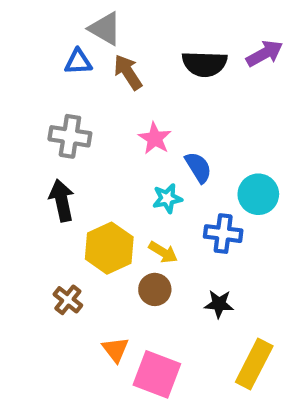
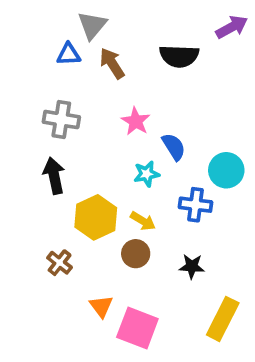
gray triangle: (105, 29) -> (92, 25), turned 40
purple arrow: (265, 53) -> (232, 27), moved

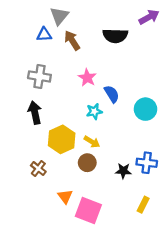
blue cross: (195, 205) -> (147, 163), moved
yellow rectangle: (223, 319) -> (143, 205), size x0.6

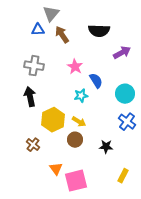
purple arrow: (149, 17) -> (122, 53), moved
blue cross: (147, 163) -> (127, 122), moved, turned 30
pink square: (88, 210) -> (76, 181), turned -35

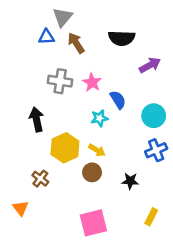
gray cross: (34, 66) -> (60, 81), moved
blue cross: (127, 122) -> (156, 150), turned 30
orange triangle: (56, 169) -> (21, 208), moved

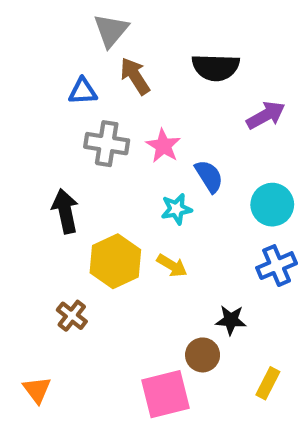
blue triangle: (46, 37) -> (83, 91), moved
brown circle: (92, 172) -> (203, 355), moved
orange triangle: (21, 208) -> (37, 390), moved

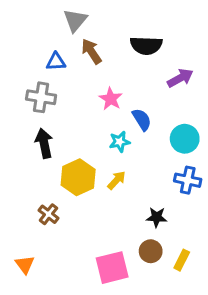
gray cross: (107, 144) -> (41, 97), moved
yellow arrow: (172, 266) -> (117, 180), turned -78
blue cross: (277, 266) -> (188, 180), turned 35
brown circle: (203, 355) -> (151, 251), moved

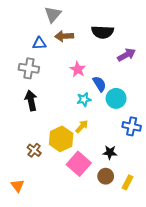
brown arrow: (91, 51) -> (64, 36), turned -60
cyan circle: (185, 139) -> (116, 98), moved
yellow hexagon: (78, 177) -> (61, 139), moved
pink square: (112, 268) -> (79, 164), moved, turned -35

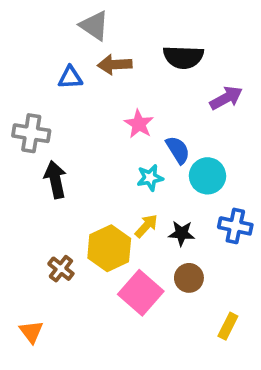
gray triangle: (53, 14) -> (94, 26), turned -36
gray cross: (29, 68) -> (31, 133), moved
black star: (110, 152) -> (182, 233), moved
brown circle: (106, 176) -> (189, 278), moved

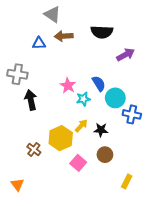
pink star: (139, 124) -> (68, 86), moved
blue cross: (235, 226) -> (132, 114), moved
pink square: (141, 293) -> (78, 163), size x0.7

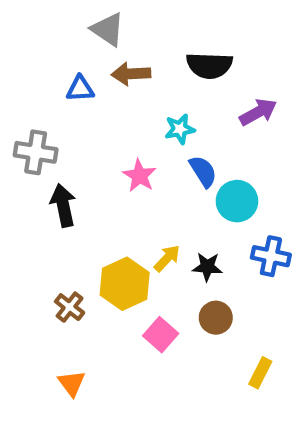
cyan star: (83, 99) -> (180, 129), moved
blue cross: (132, 114) -> (271, 256), moved
orange triangle: (17, 185) -> (72, 383), moved

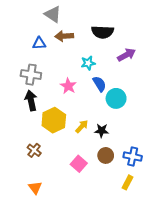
gray cross: (36, 152) -> (31, 75), moved
blue cross: (271, 256) -> (133, 157), moved
yellow hexagon: (125, 284) -> (54, 120), moved

